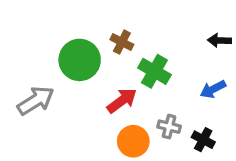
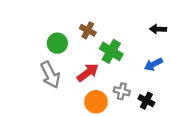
green circle: (80, 60) -> (57, 43), size x0.7
gray arrow: (36, 101) -> (50, 75), moved, turned 96

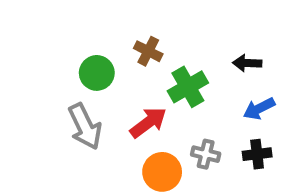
black arrow: (158, 29) -> (247, 63), moved
green cross: (111, 51) -> (188, 87), turned 30
black cross: (146, 101) -> (257, 154), moved, turned -35

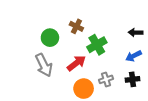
black arrow: (247, 63) -> (136, 33), moved
gray cross: (206, 154) -> (106, 79), turned -32

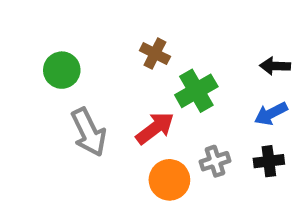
green circle: (50, 38) -> (62, 70), moved

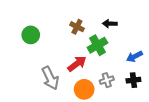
black arrow: (275, 66) -> (110, 24), moved
gray arrow: (89, 132) -> (50, 78), moved

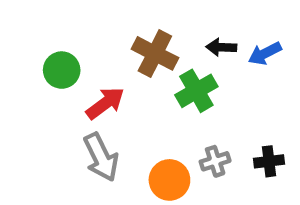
brown cross: (77, 27) -> (155, 53), size x1.5
blue arrow: (134, 56) -> (265, 53), moved
red arrow: (77, 64) -> (105, 103), moved

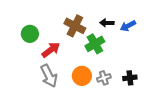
orange circle: (169, 180) -> (82, 76), moved

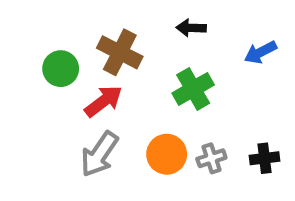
black arrow: (107, 23) -> (191, 28), moved
brown cross: (75, 26) -> (120, 52), moved
gray arrow: (49, 76) -> (99, 154), turned 60

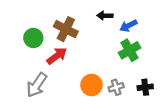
blue arrow: (260, 52) -> (128, 26), moved
green cross: (193, 89) -> (130, 50), moved
gray arrow: (99, 154) -> (37, 85), moved

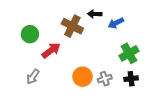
brown cross: (66, 29) -> (72, 26), moved
green cross: (130, 50) -> (129, 53), moved
gray arrow: (37, 85) -> (33, 77), size x0.7

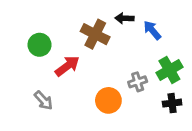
blue arrow: (116, 23) -> (152, 30), turned 77
gray arrow: (33, 77) -> (43, 100), turned -77
gray cross: (105, 79) -> (138, 82), moved

